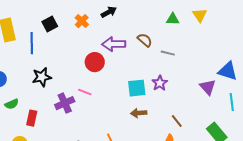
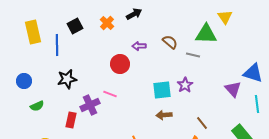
green triangle: (173, 19) -> (206, 34), moved, size x1.6
purple arrow: (114, 44) -> (139, 46), size x0.6
red rectangle: (32, 118) -> (71, 120), moved

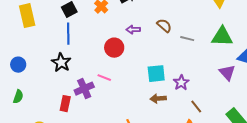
green triangle: (206, 34) -> (222, 37), moved
blue line: (57, 45) -> (68, 34), moved
black star: (67, 79) -> (61, 63), turned -30
purple star: (185, 85) -> (181, 83), moved
green semicircle: (37, 106) -> (18, 97), moved, turned -48

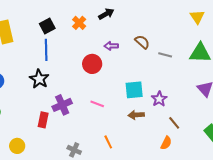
pink line: (104, 78) -> (97, 104), moved

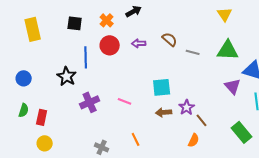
black square: (47, 26) -> (75, 23), turned 35
blue line: (46, 50) -> (86, 57), moved
red circle: (92, 64) -> (110, 45), moved
purple star: (159, 99) -> (187, 107), moved
red rectangle: (43, 120) -> (42, 117), moved

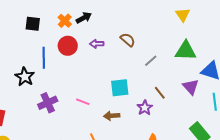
black arrow: (134, 11) -> (84, 18), moved
gray line: (193, 52) -> (151, 61), moved, turned -56
brown arrow: (164, 112) -> (112, 116), moved
brown line: (202, 120) -> (160, 93), moved

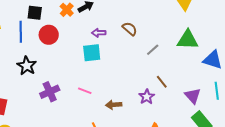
red circle: (68, 46) -> (49, 35), moved
blue line: (44, 58) -> (21, 32), moved
purple triangle: (191, 87) -> (193, 96), moved
cyan square: (120, 88) -> (92, 53), moved

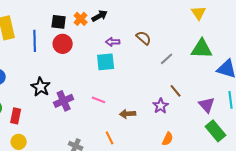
black square: (35, 13) -> (59, 22), moved
black star: (27, 66) -> (41, 87), moved

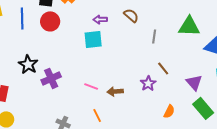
gray line: (167, 59) -> (154, 36), turned -40
pink line: (99, 100) -> (91, 86), moved
orange semicircle: (168, 139) -> (169, 111), moved

